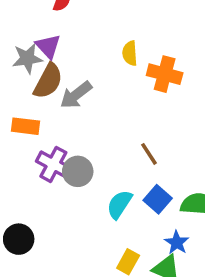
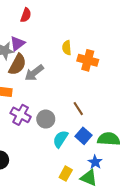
purple triangle: (48, 46) -> (17, 43), turned 35
gray circle: (78, 171) -> (46, 119), moved

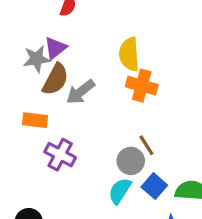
yellow semicircle: (67, 48) -> (129, 54), size x1.5
orange cross: (88, 60) -> (142, 86), moved
gray circle: (46, 119) -> (131, 161), moved

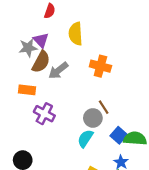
purple triangle: (55, 48) -> (41, 40), turned -35
yellow semicircle: (129, 54) -> (76, 34), moved
blue square: (154, 186) -> (119, 135), moved

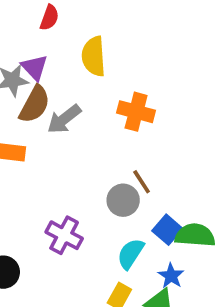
purple cross: (44, 114) -> (64, 235), moved
cyan semicircle: (85, 138) -> (130, 254), moved

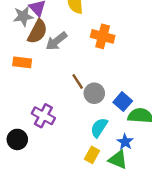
brown line: (142, 182) -> (78, 81), moved
blue square: (167, 230) -> (123, 102), moved
purple cross: (64, 235) -> (43, 116), moved

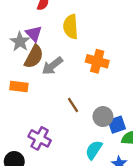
gray star: (23, 16) -> (20, 42), turned -30
gray circle: (94, 93) -> (103, 117), moved
blue square: (123, 102) -> (117, 125), turned 30

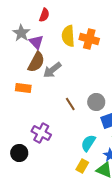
gray star: (20, 42) -> (21, 33), moved
orange cross: (97, 61) -> (89, 39), moved
gray circle: (103, 117) -> (96, 102), moved

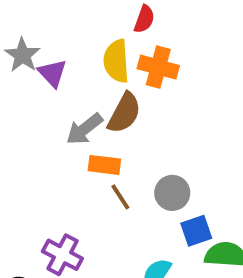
red semicircle: (44, 15) -> (144, 19), moved
brown semicircle: (36, 62) -> (124, 113), moved
orange rectangle: (23, 88) -> (104, 165), moved

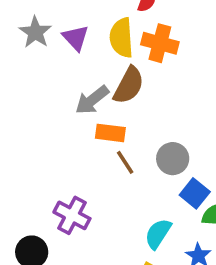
purple triangle: (52, 73) -> (76, 38), moved
blue square: (196, 231) -> (195, 193), turned -32

